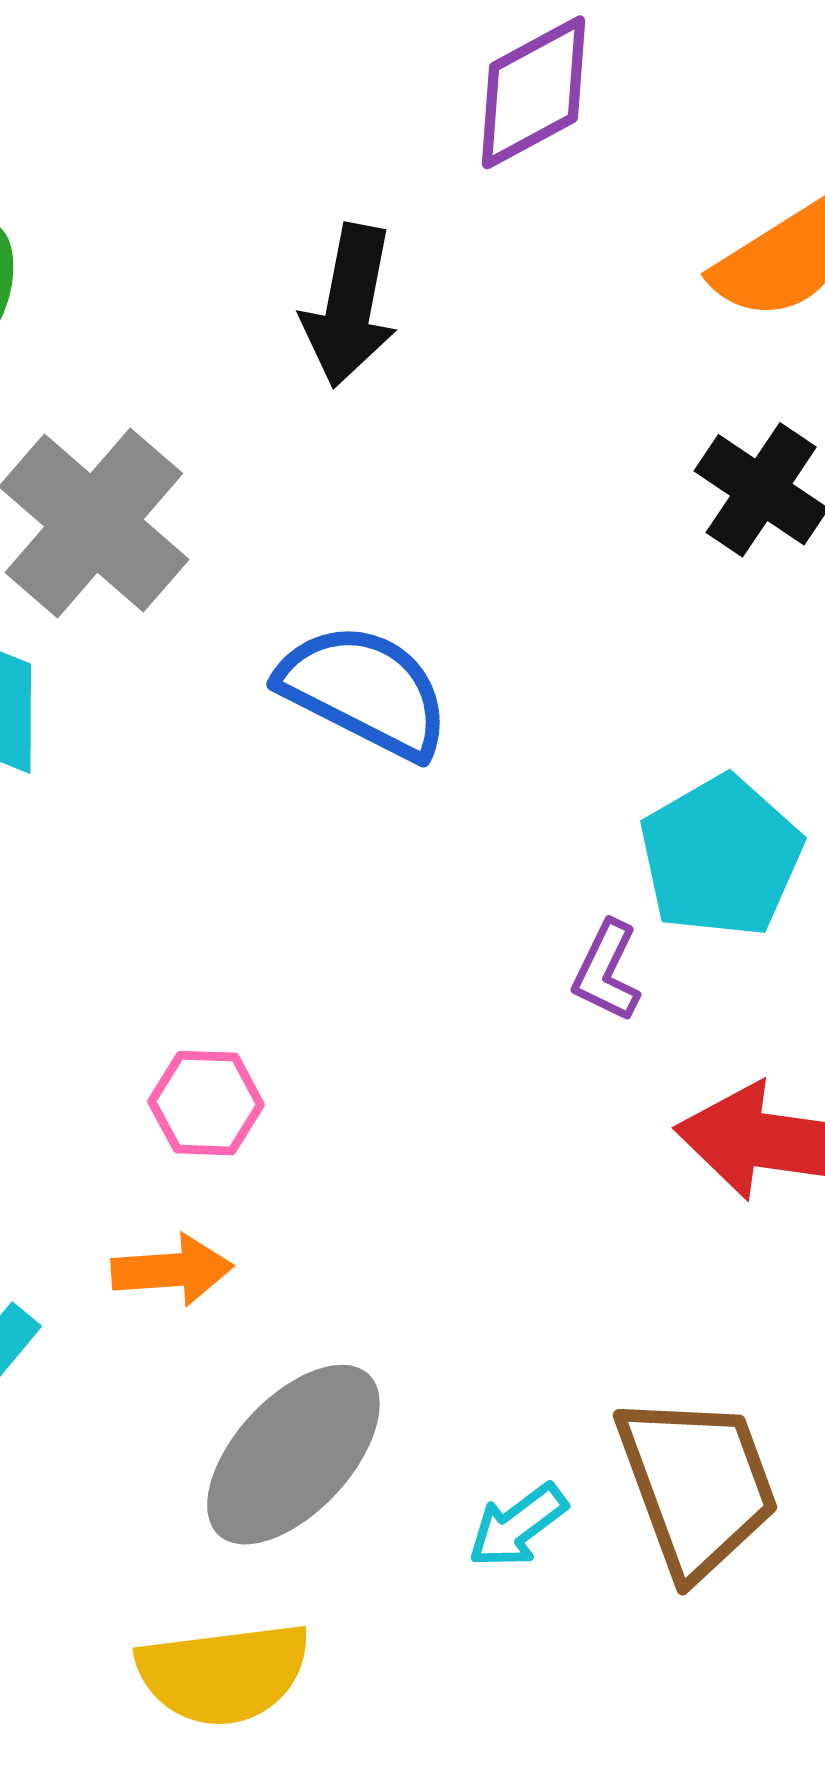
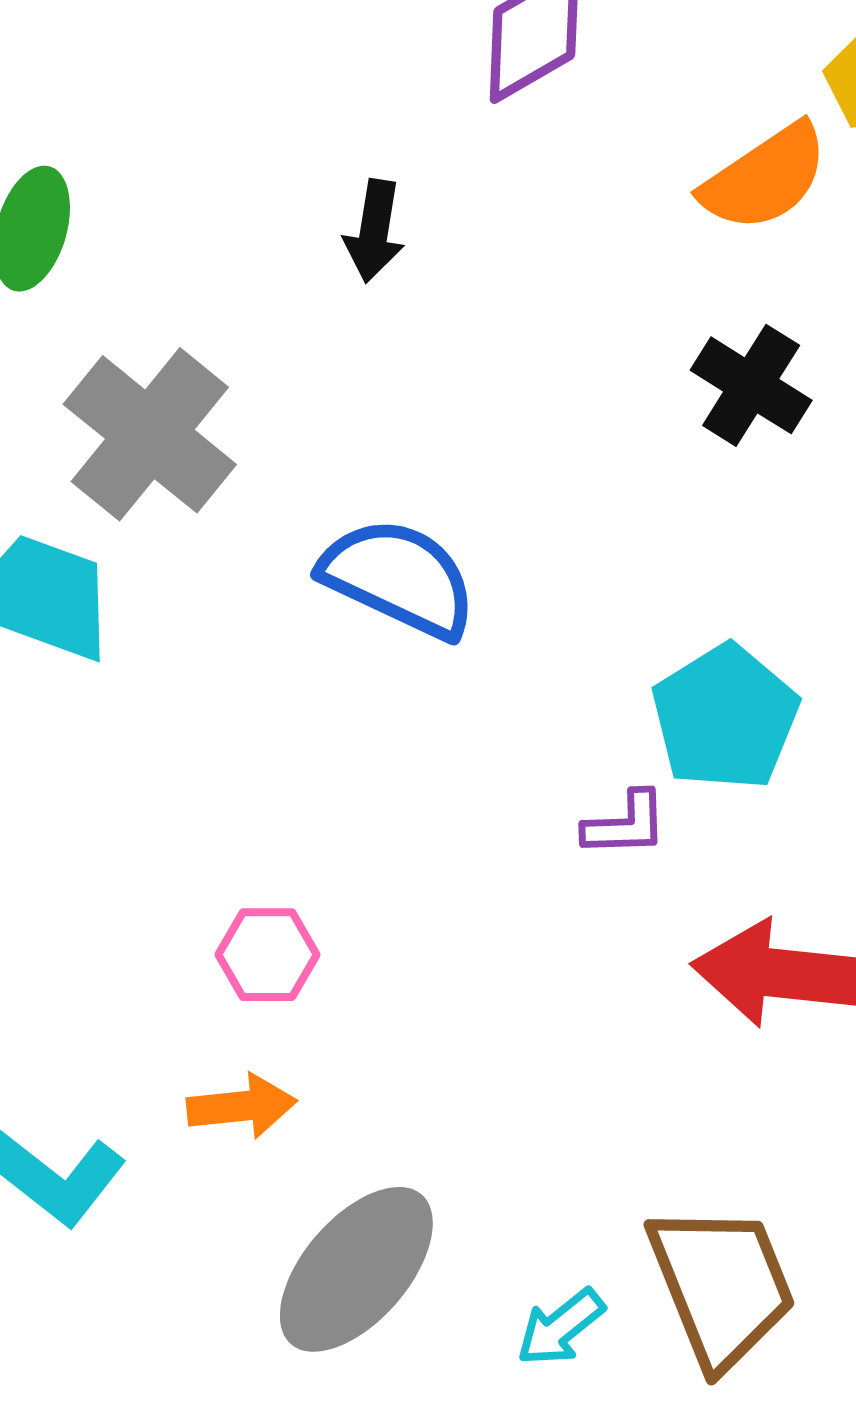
black arrow: (349, 306) -> (374, 231), size x0.7
purple L-shape: (607, 971) -> (625, 824), turned -116

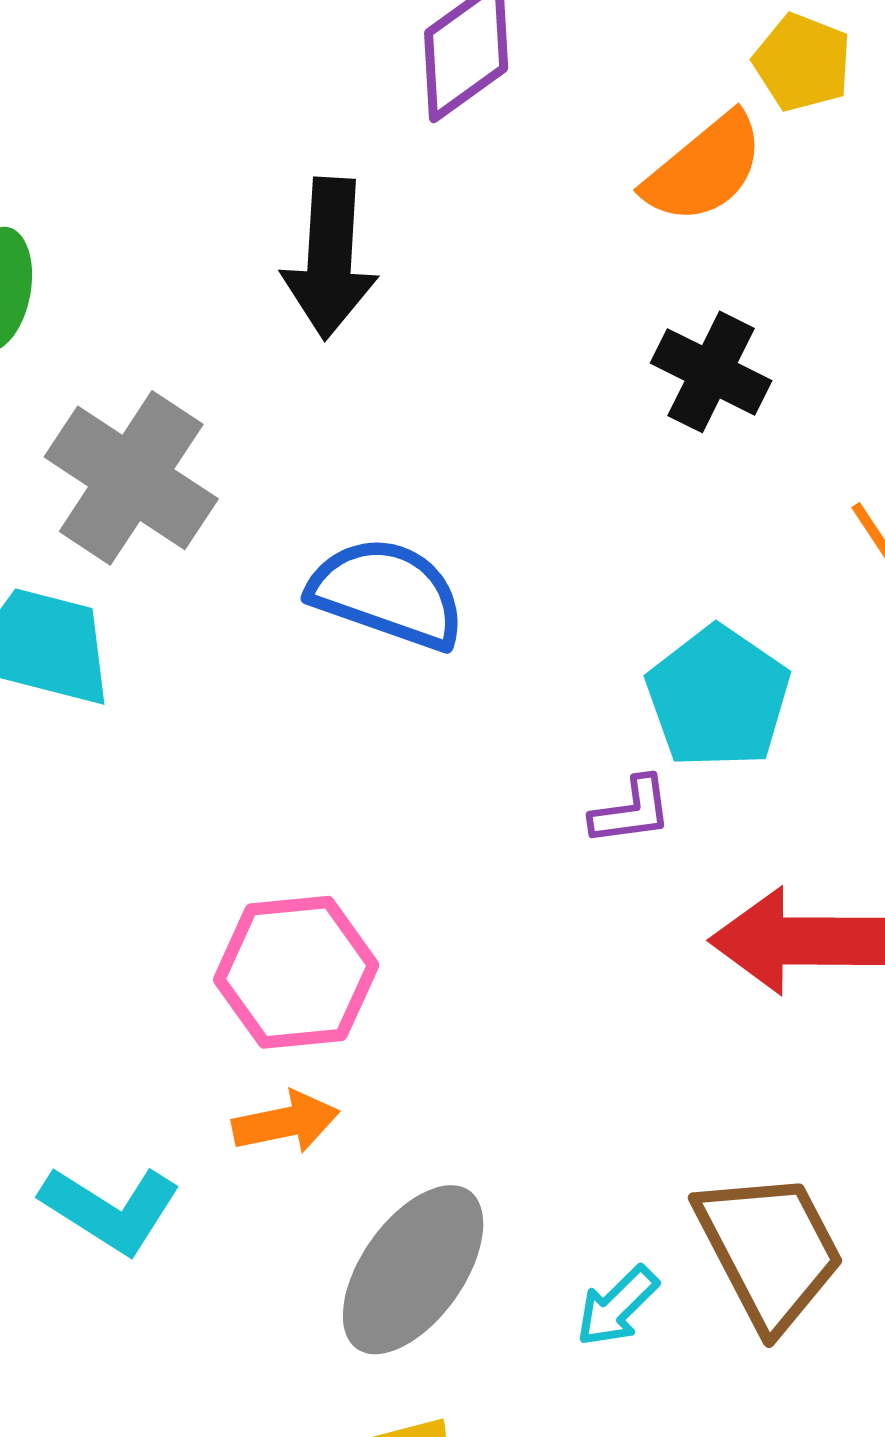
black arrow: (374, 231) -> (330, 258), size x1.6
pink hexagon: (268, 955) -> (296, 972), size x1.6

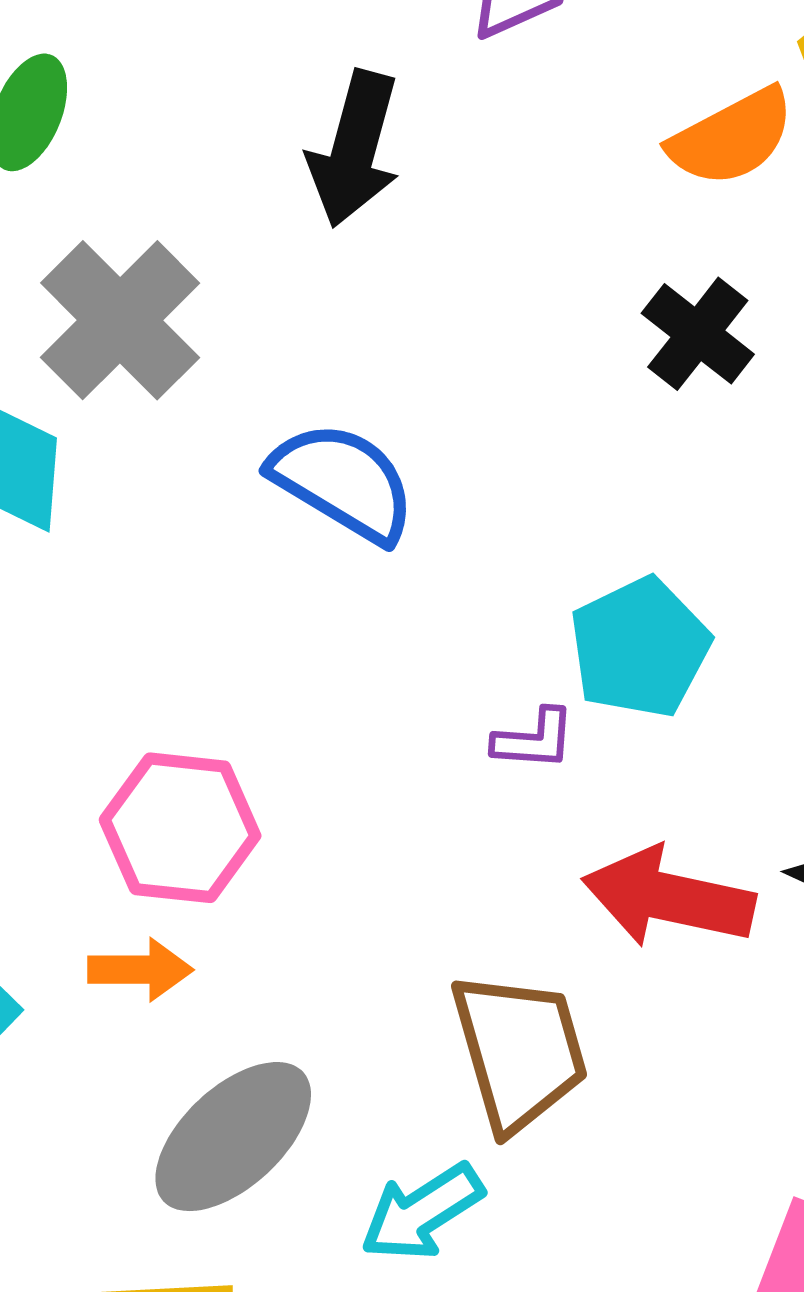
brown trapezoid: (770, 1250) -> (519, 1051), moved
cyan arrow: (617, 1306) -> (422, 1212), size x1.4

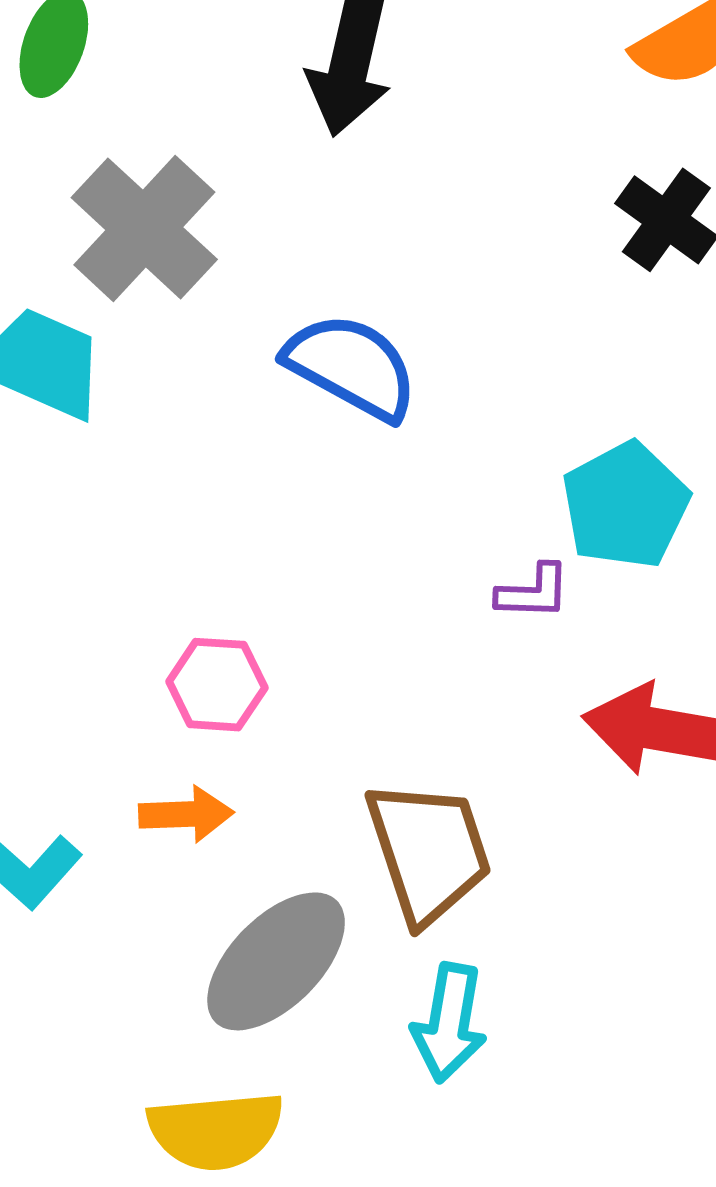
pink hexagon: (180, 828) -> (217, 685), size x0.7
brown trapezoid: (519, 1051) -> (429, 852), moved
cyan arrow: (422, 1212) -> (449, 1023), turned -45

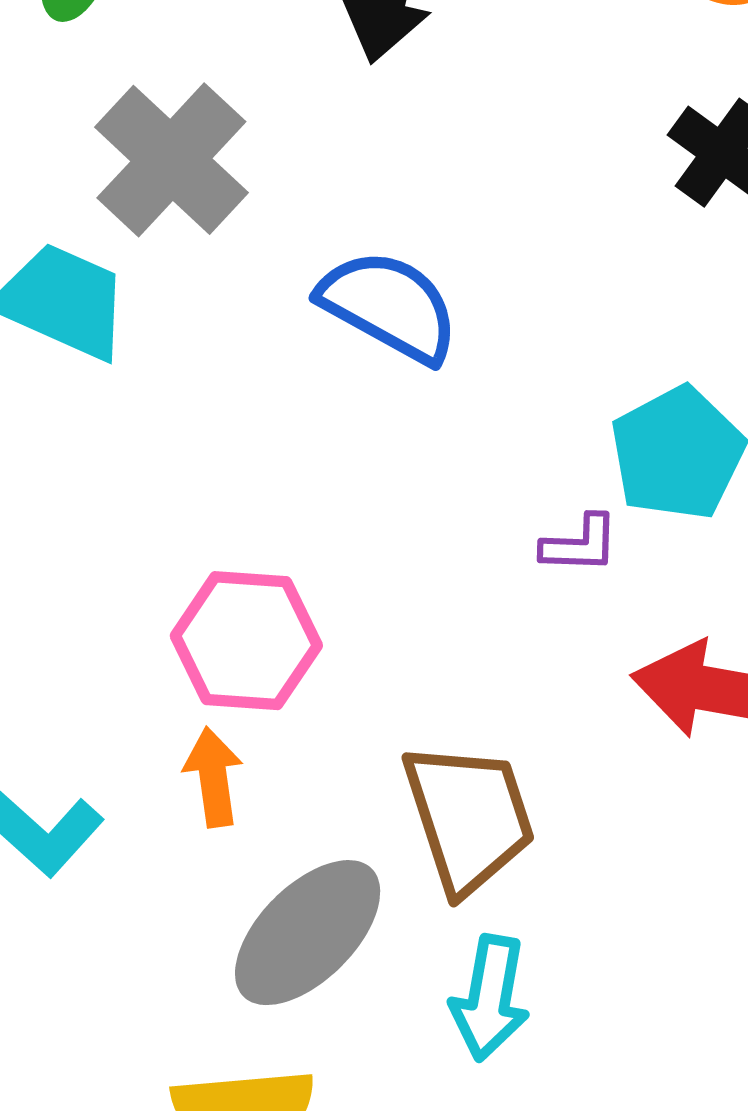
pink hexagon: (217, 685) -> (246, 641), size x1.4
orange arrow: (186, 814) -> (213, 777), turned -96

